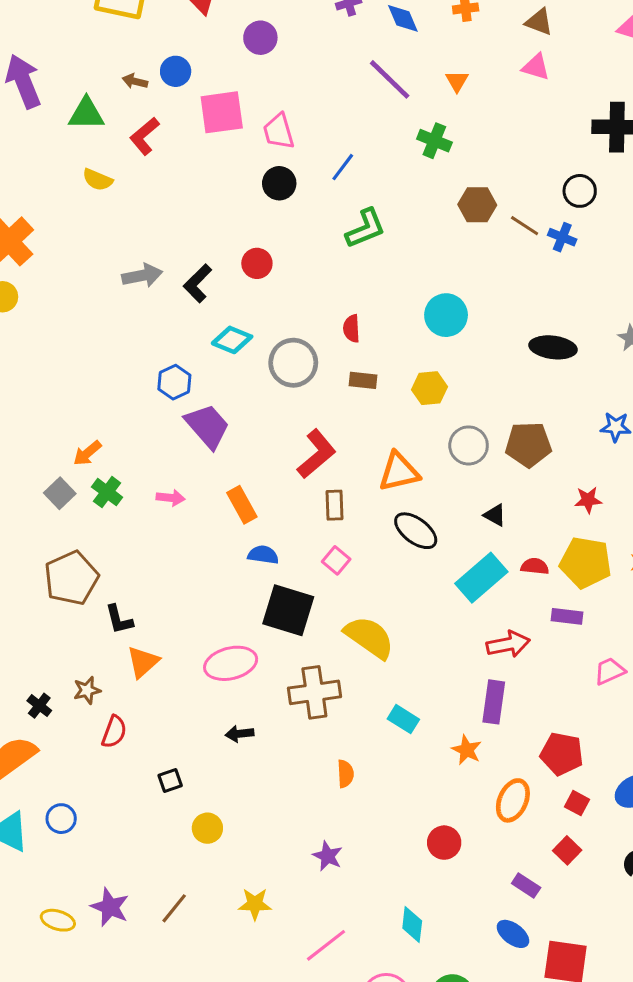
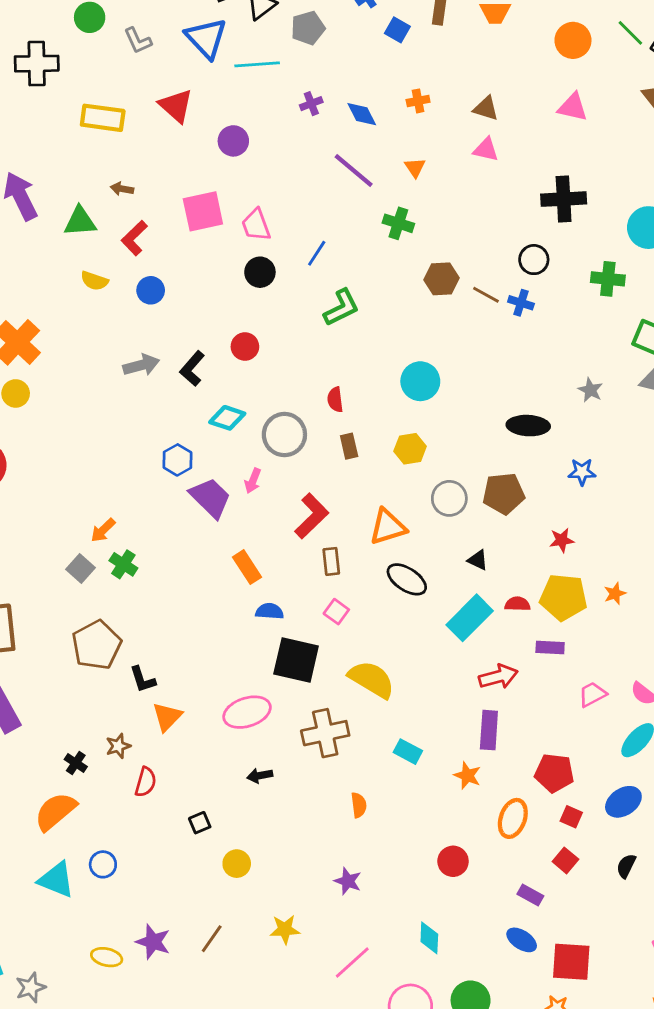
blue circle: (176, 71) -> (151, 290), moved
black ellipse: (553, 347) -> (528, 426), moved
brown rectangle: (363, 380) -> (349, 446), turned 75
pink arrow: (171, 498) -> (253, 481), moved, turned 110

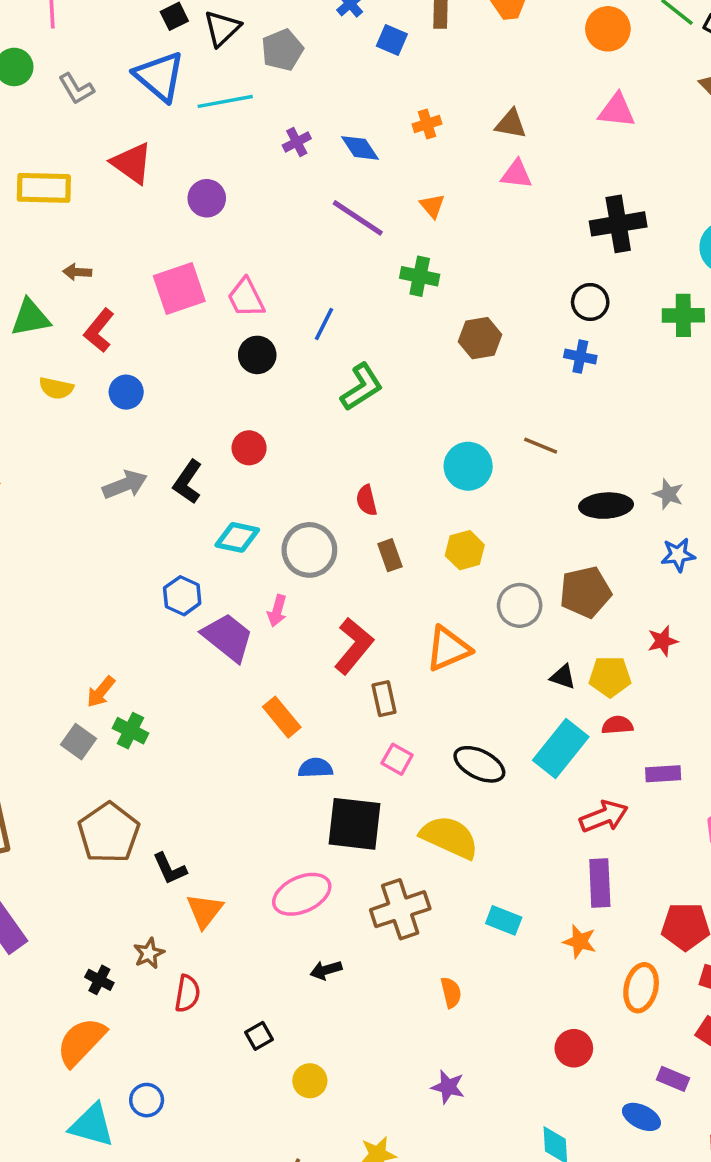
brown line: (486, 295) -> (541, 446), moved
gray star: (590, 390) -> (668, 494), moved
black ellipse: (407, 579) -> (479, 764), moved
yellow pentagon: (563, 597) -> (610, 677), moved, size x0.7
blue ellipse: (522, 940) -> (641, 1117), moved

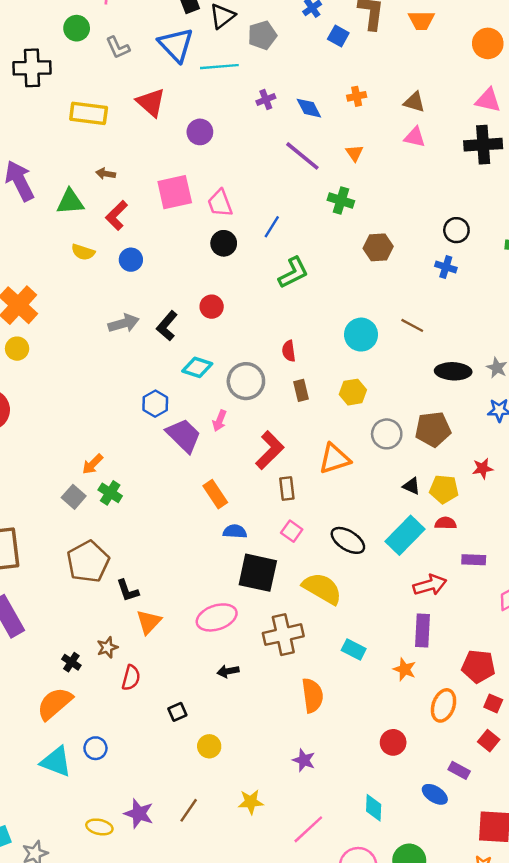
black cross: (618, 224) -> (483, 145), moved
orange semicircle: (451, 993) -> (312, 695), size x1.6

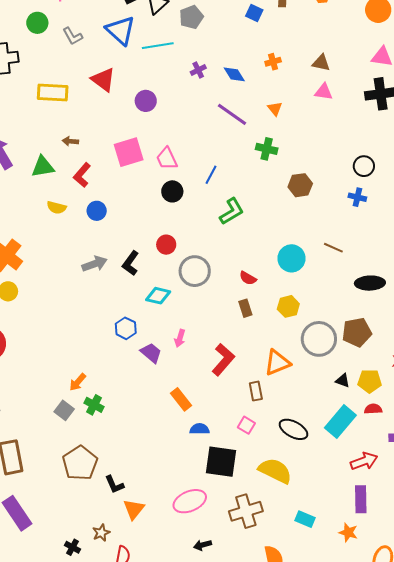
red semicircle: (289, 351) -> (248, 278), moved, turned -48
gray circle: (246, 381) -> (195, 271), moved
gray circle: (387, 434) -> (319, 339), size x1.4
purple trapezoid: (184, 435) -> (151, 353), size x0.7
brown rectangle: (287, 489) -> (256, 391), moved

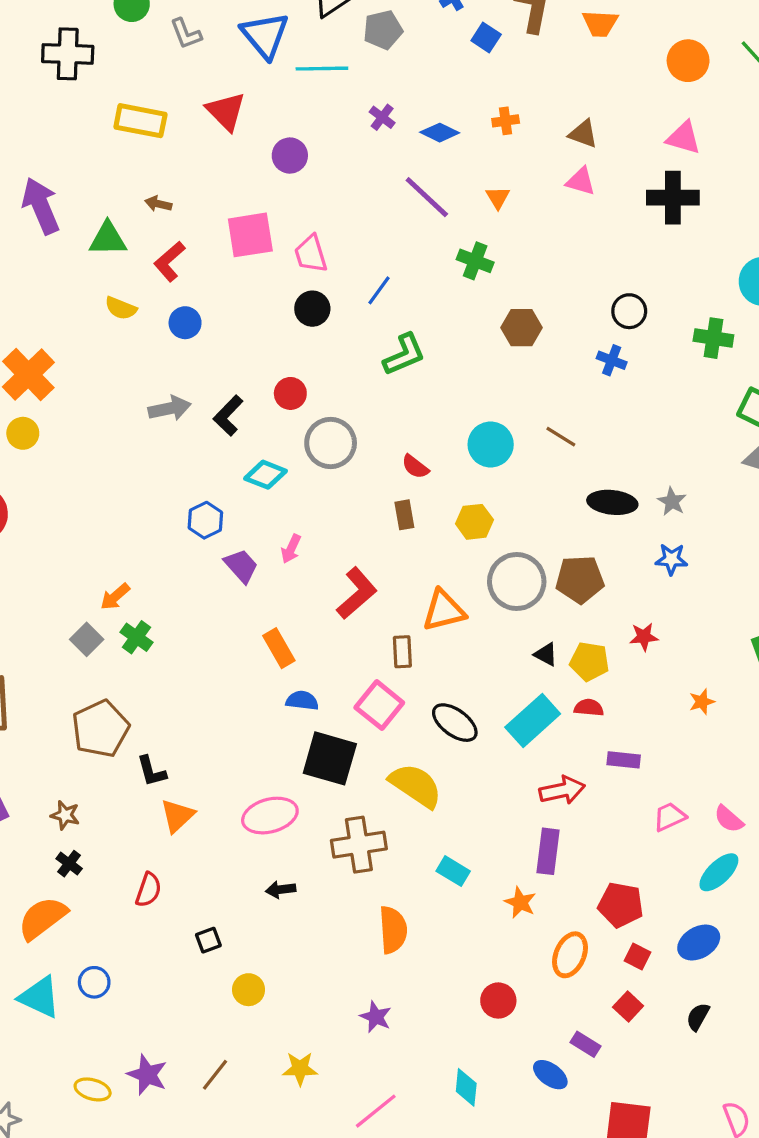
purple cross: (198, 70) -> (382, 117), turned -35
blue diamond: (234, 74) -> (440, 133), turned -40
pink square: (246, 425) -> (379, 705), size x1.6
brown star: (101, 533) -> (65, 815), moved, turned 30

